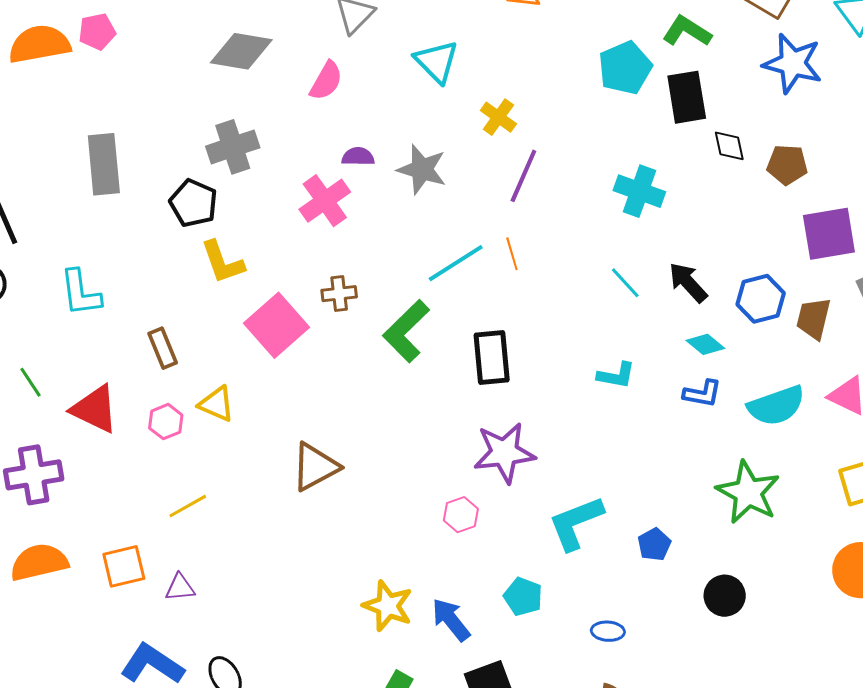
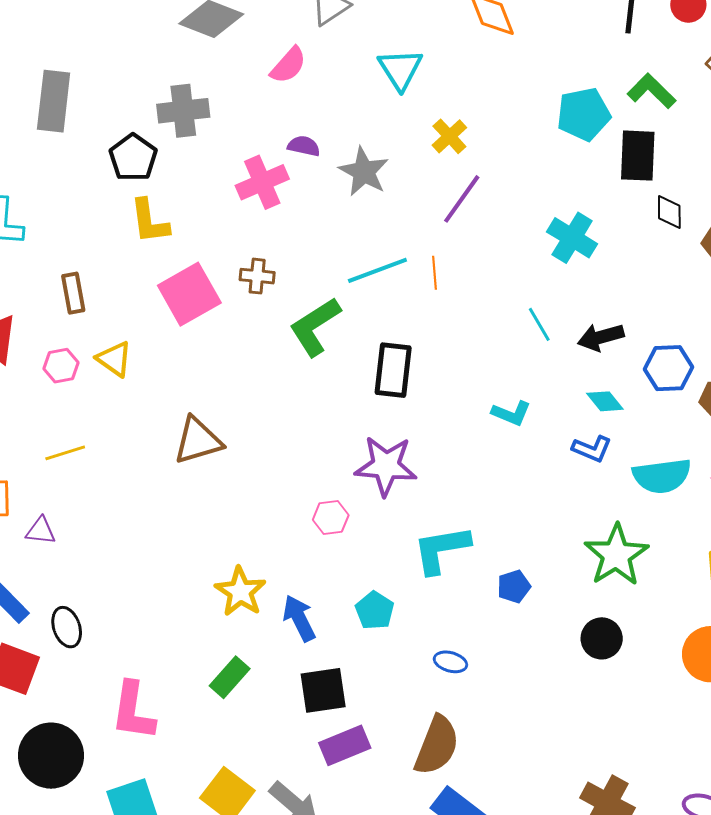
black arrow: (688, 282) -> (601, 337), turned -75
black circle: (725, 596) -> (602, 638), moved

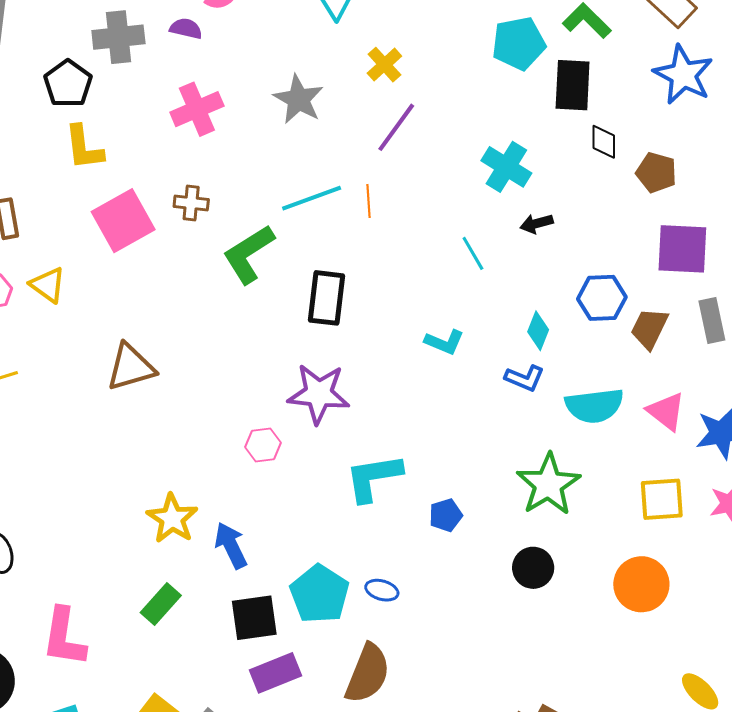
purple semicircle: (304, 146) -> (186, 29), moved
black arrow: (601, 337) -> (537, 223), moved, size x0.7
cyan diamond: (605, 401) -> (538, 331), turned 60
cyan pentagon: (375, 611) -> (320, 594), moved, size x1.5

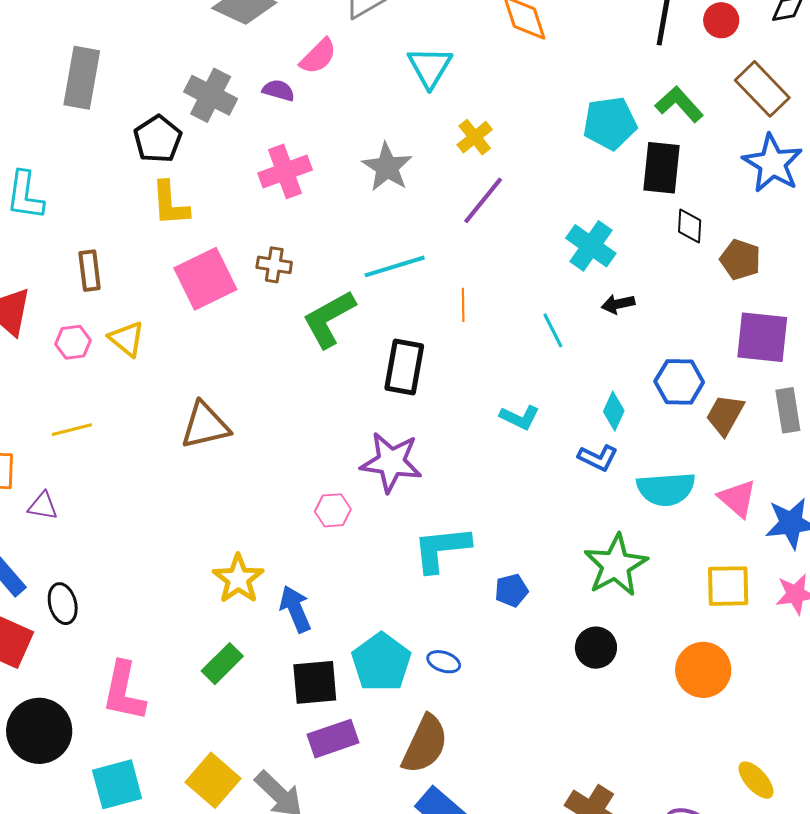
gray cross: (118, 37) -> (211, 95), turned 30
orange line: (368, 201) -> (463, 305), moved

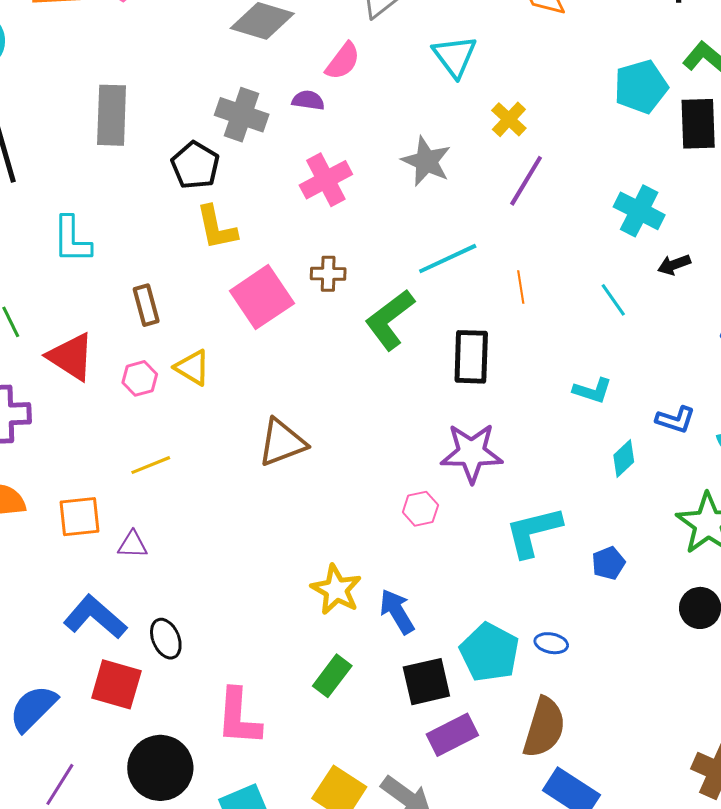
cyan diamond: (614, 411) -> (624, 459), moved, turned 30

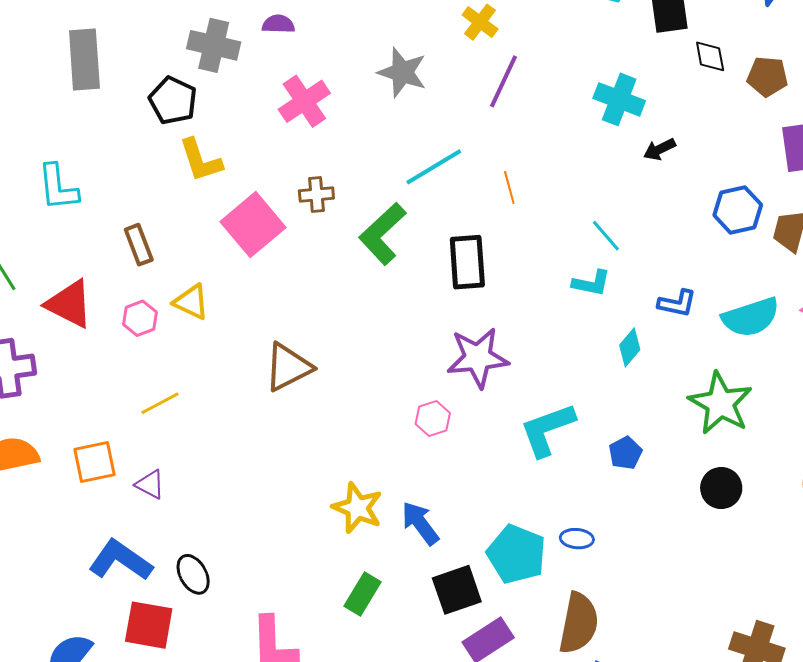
cyan line: (613, 300) -> (606, 236), moved
purple triangle: (133, 545) -> (150, 484), turned 32

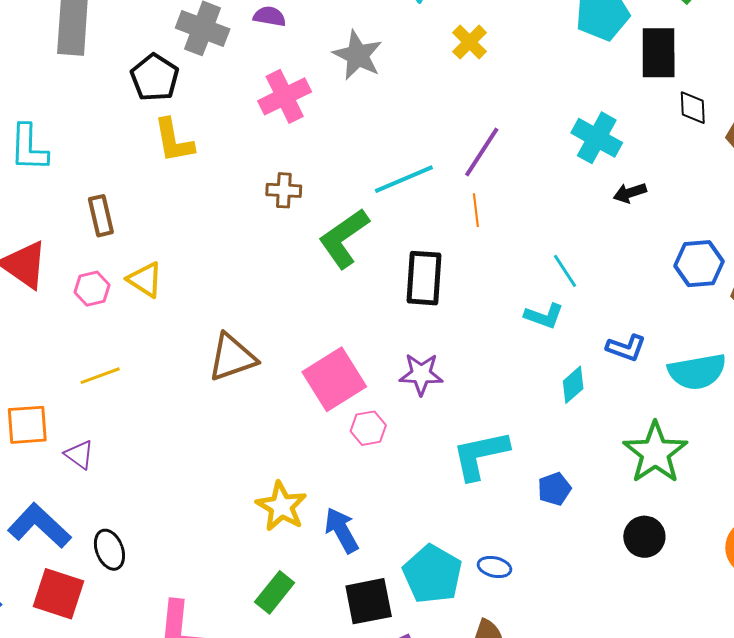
gray star: (402, 72) -> (358, 55), moved
purple line: (504, 81) -> (482, 152), moved
pink square: (253, 225) -> (334, 379), moved
purple star: (478, 358) -> (421, 374), size x0.7

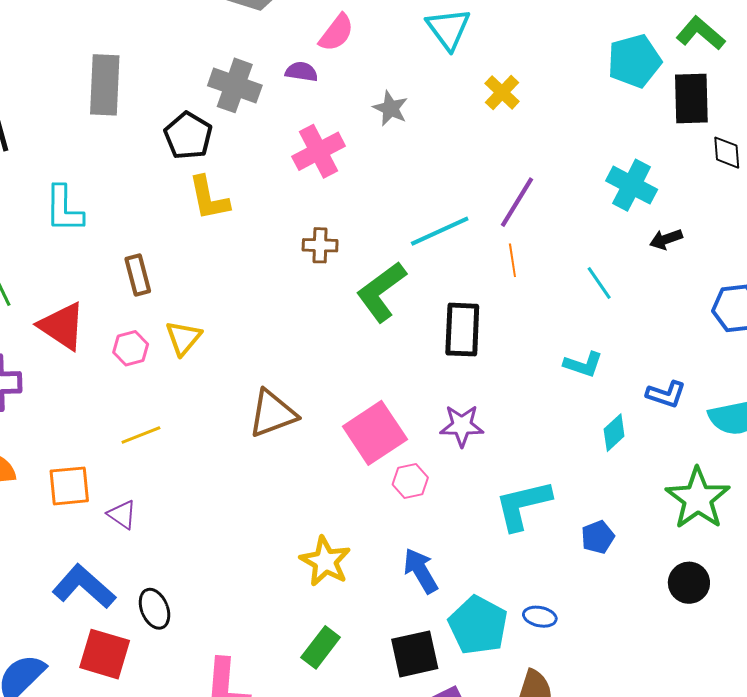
gray star: (358, 55) -> (390, 108), size x0.7
cyan line: (565, 271) -> (599, 283), moved
yellow triangle: (145, 280) -> (183, 338), turned 39
blue arrow: (341, 530) -> (421, 571), moved

